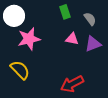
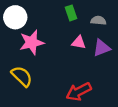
gray semicircle: (90, 19) -> (98, 21), turned -48

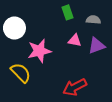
white circle: (15, 17) -> (14, 28), moved
pink star: (32, 42) -> (39, 51), moved

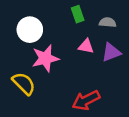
white circle: (14, 28) -> (30, 30), moved

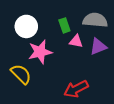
green rectangle: (78, 14) -> (64, 25), moved
gray semicircle: (108, 22) -> (95, 20), size x1.6

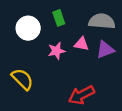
green rectangle: (64, 25) -> (59, 18), moved
pink star: (40, 52) -> (56, 51), moved, size x0.7

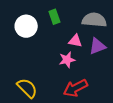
pink star: (56, 51) -> (67, 60), moved
yellow semicircle: (22, 79) -> (27, 88), moved

